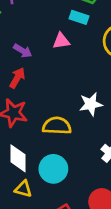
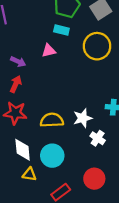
white star: (91, 104) -> (83, 118), moved

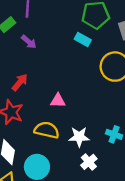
pink triangle: (49, 51) -> (58, 101), moved
purple arrow: (18, 62) -> (29, 42), moved

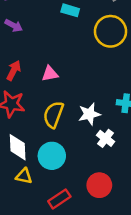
pink triangle: (58, 101) -> (50, 74), moved
yellow semicircle: (47, 130) -> (53, 115), turned -70

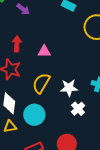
red arrow: (14, 70) -> (17, 44), turned -35
yellow triangle: (24, 176) -> (10, 127), turned -32

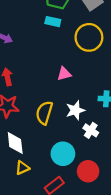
pink triangle: (44, 51) -> (64, 74), moved
cyan circle: (34, 115) -> (63, 154), moved

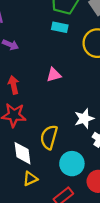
pink triangle: (64, 74) -> (54, 75), moved
yellow semicircle: (44, 113) -> (49, 137), moved

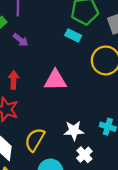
pink triangle: (54, 75) -> (55, 80), size x1.5

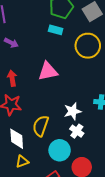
white cross: (84, 155) -> (77, 131), moved

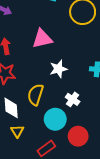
white star: (73, 111) -> (58, 69), moved
yellow triangle: (22, 161) -> (17, 131), turned -40

